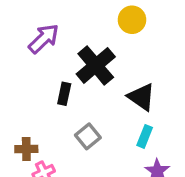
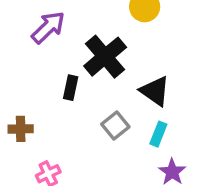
gray square: (88, 136) -> (115, 125), moved
brown cross: (26, 149) -> (21, 129), moved

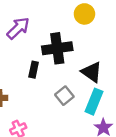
black cross: (105, 57) -> (57, 48), turned 32
cyan rectangle: (158, 134) -> (94, 102), size x1.5

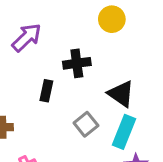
black cross: (57, 48) -> (77, 63), size x0.7

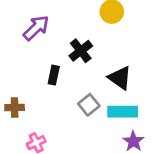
black cross: (77, 63) -> (81, 51), turned -30
cyan rectangle: (124, 132) -> (123, 112), turned 68

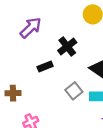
black rectangle: (54, 75) -> (45, 66), turned 56

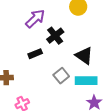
purple arrow: (31, 28) -> (35, 19), moved

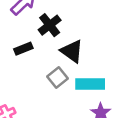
black triangle: (84, 56) -> (72, 51), moved

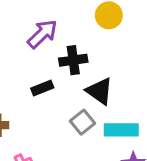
black cross: (50, 25) -> (73, 60), turned 30

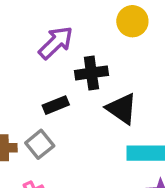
gray square: (83, 122) -> (40, 144), moved

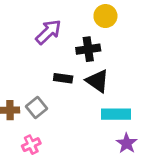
black cross: (91, 73) -> (88, 49), moved
black rectangle: (56, 105) -> (63, 78), moved, turned 30

